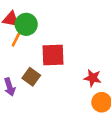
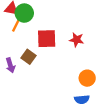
red star: (93, 78) -> (77, 40), moved

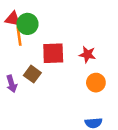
orange line: (17, 24) -> (19, 36), turned -35
orange circle: (87, 78) -> (96, 83), moved

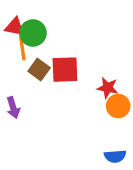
red star: (87, 54) -> (108, 88), moved
brown square: (32, 74) -> (39, 70), moved

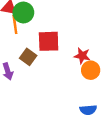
brown square: (39, 70) -> (28, 57), moved

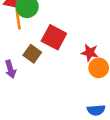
red square: (49, 41) -> (54, 37), turned 30

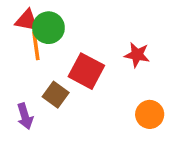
red star: (90, 53) -> (137, 55), moved

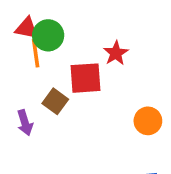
red star: (137, 55) -> (116, 53), moved, turned 30
red square: (86, 71) -> (86, 78), turned -32

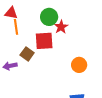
green circle: (48, 35) -> (49, 17), moved
purple arrow: (25, 123) -> (10, 66), turned 96

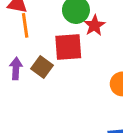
purple arrow: (10, 66) -> (16, 69), moved, turned 104

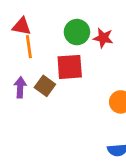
red star: (94, 25) -> (103, 38), moved, turned -30

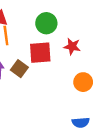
red star: (103, 38) -> (72, 47), moved

